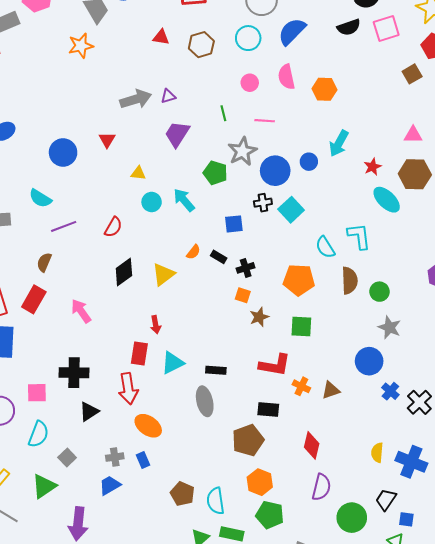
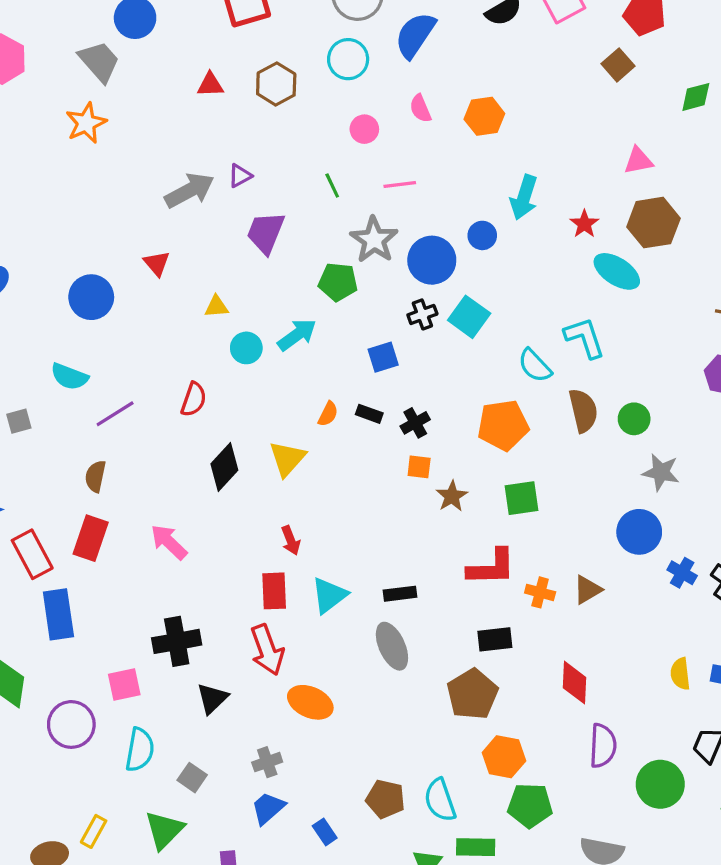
pink semicircle: (286, 77) -> (420, 108), size x0.7
cyan arrow: (184, 200) -> (297, 335), turned 105
blue rectangle: (143, 460) -> (325, 832), moved

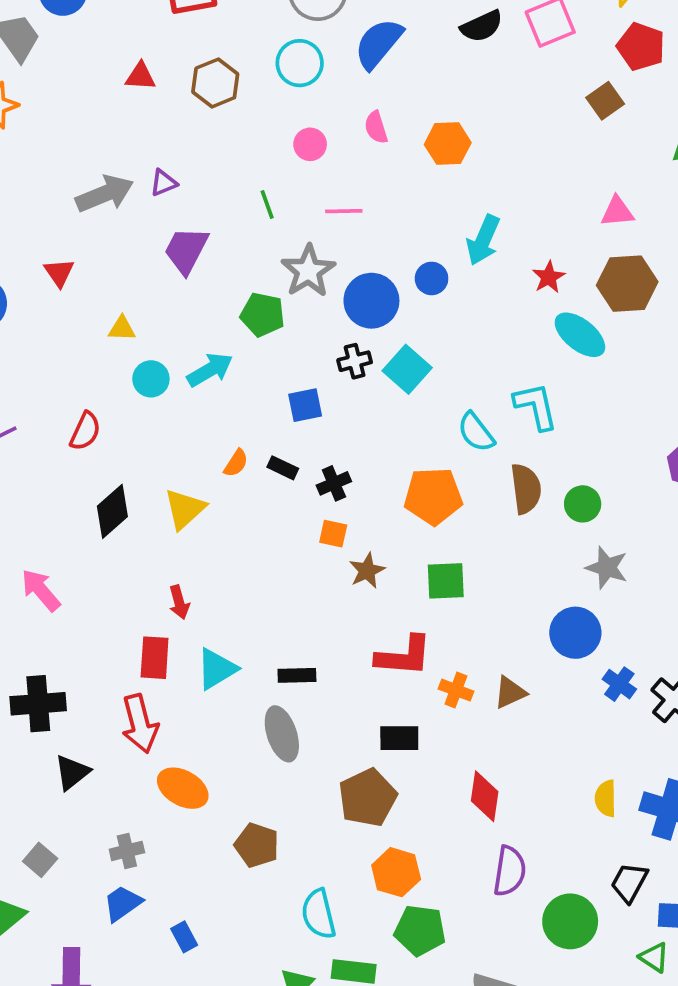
brown pentagon: (385, 799) -> (257, 845), moved

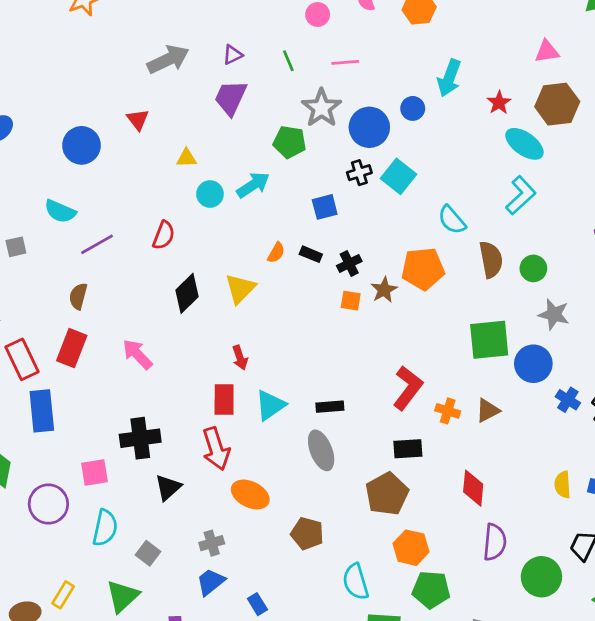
purple triangle: (164, 183) -> (233, 55), moved
cyan L-shape: (536, 406) -> (521, 195), moved, turned 63
brown star: (367, 571) -> (384, 290), moved
green square: (446, 581) -> (489, 340), moved, size x1.4
red L-shape: (404, 656) -> (408, 388), turned -54

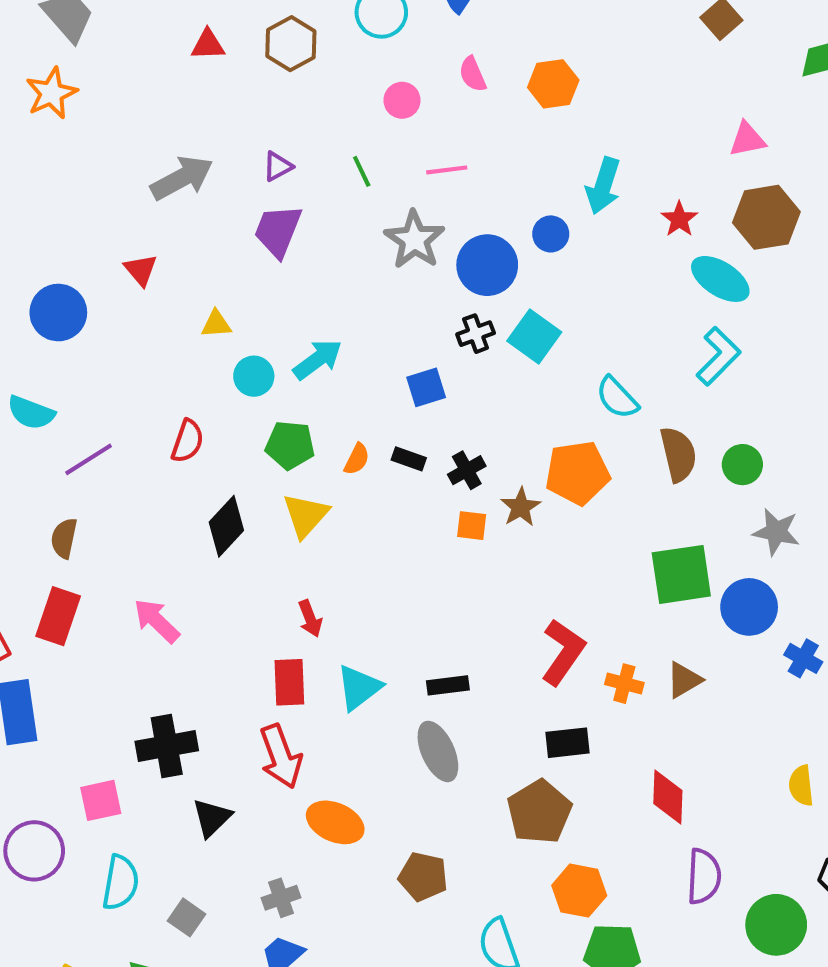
green pentagon: (290, 142) -> (290, 445), moved

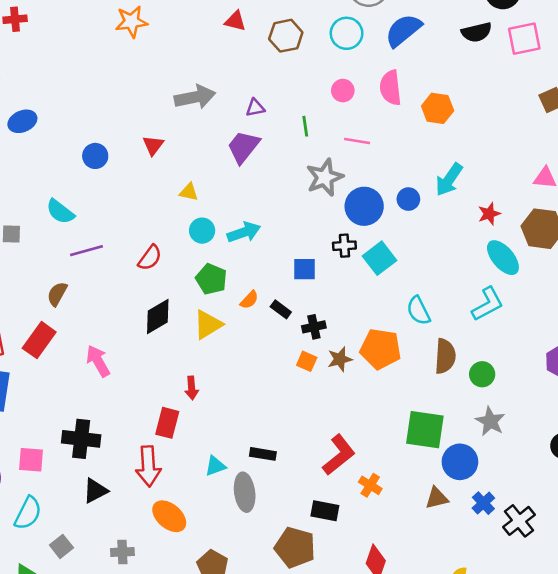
pink semicircle: (473, 74) -> (390, 88), size x1.5
blue circle: (58, 313) -> (95, 156), size x0.7
brown triangle: (684, 680) -> (437, 498), moved
cyan triangle: (359, 687) -> (215, 466), moved, size x0.7
brown pentagon: (539, 812) -> (295, 547), turned 30

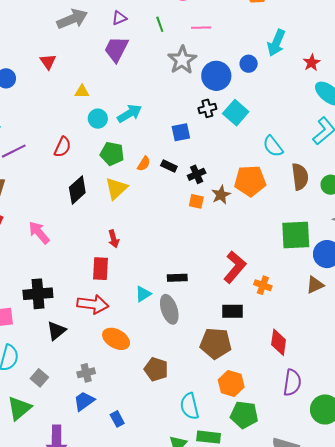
red arrow: (148, 466) -> (93, 304), turned -68

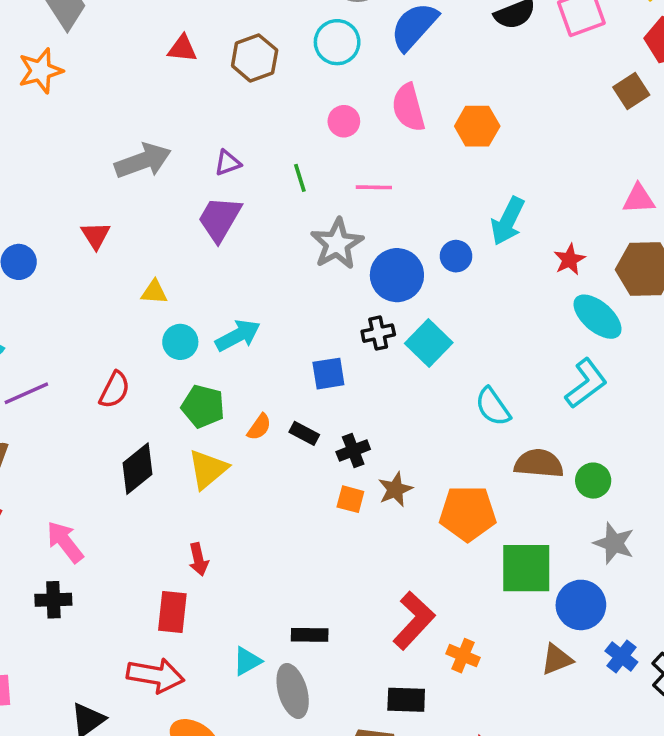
brown semicircle: (300, 177) -> (539, 463), turned -80
orange pentagon: (250, 181) -> (468, 513), moved
black cross: (38, 294) -> (53, 600), moved, size x0.7

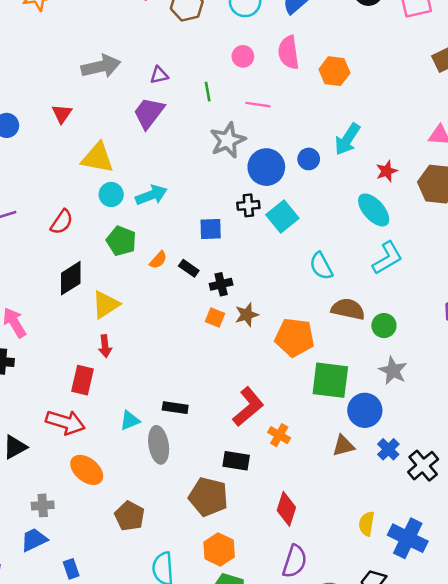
yellow triangle: (154, 292) -> (97, 158), size x1.8
cyan ellipse: (597, 317) -> (374, 210), moved
yellow triangle: (208, 469) -> (106, 305), moved

